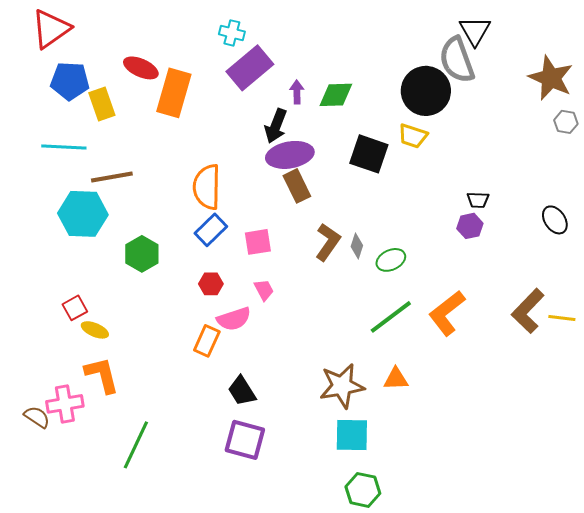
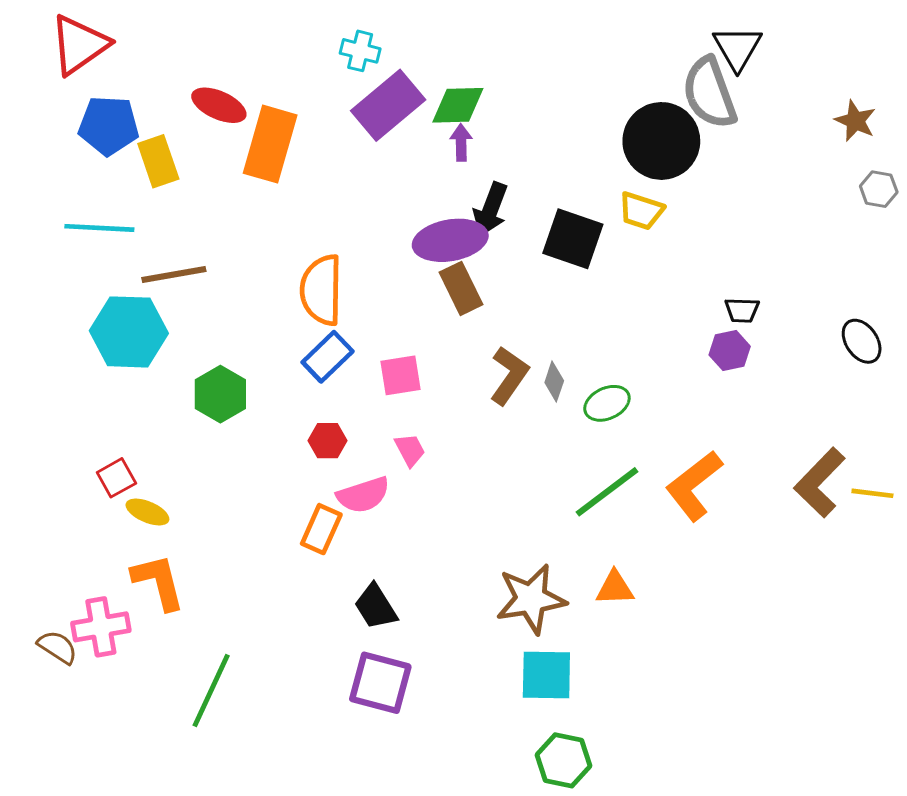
brown star: (551, 78) -> (855, 121), size x0.6
green diamond: (336, 95) -> (458, 105), moved
black arrow: (276, 126) -> (491, 209), moved

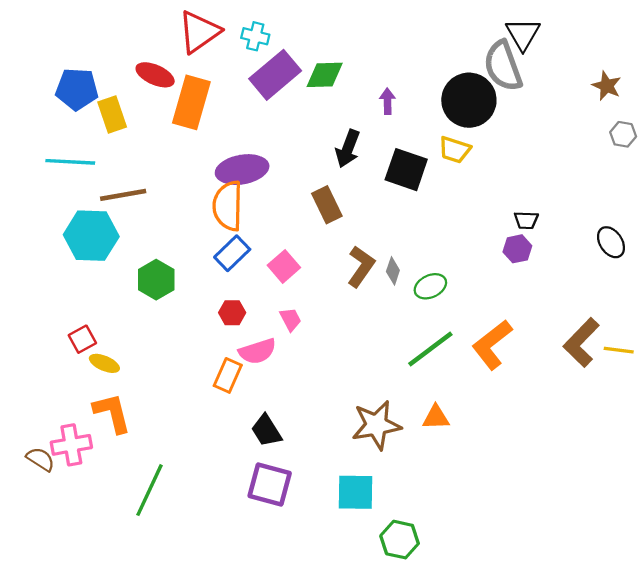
red triangle: (79, 45) -> (199, 32), moved
purple arrow: (461, 143) -> (387, 101), moved
purple ellipse: (450, 240) -> (242, 170), moved
pink square: (401, 375) -> (284, 266), turned -32
cyan square: (546, 675) -> (355, 492), moved

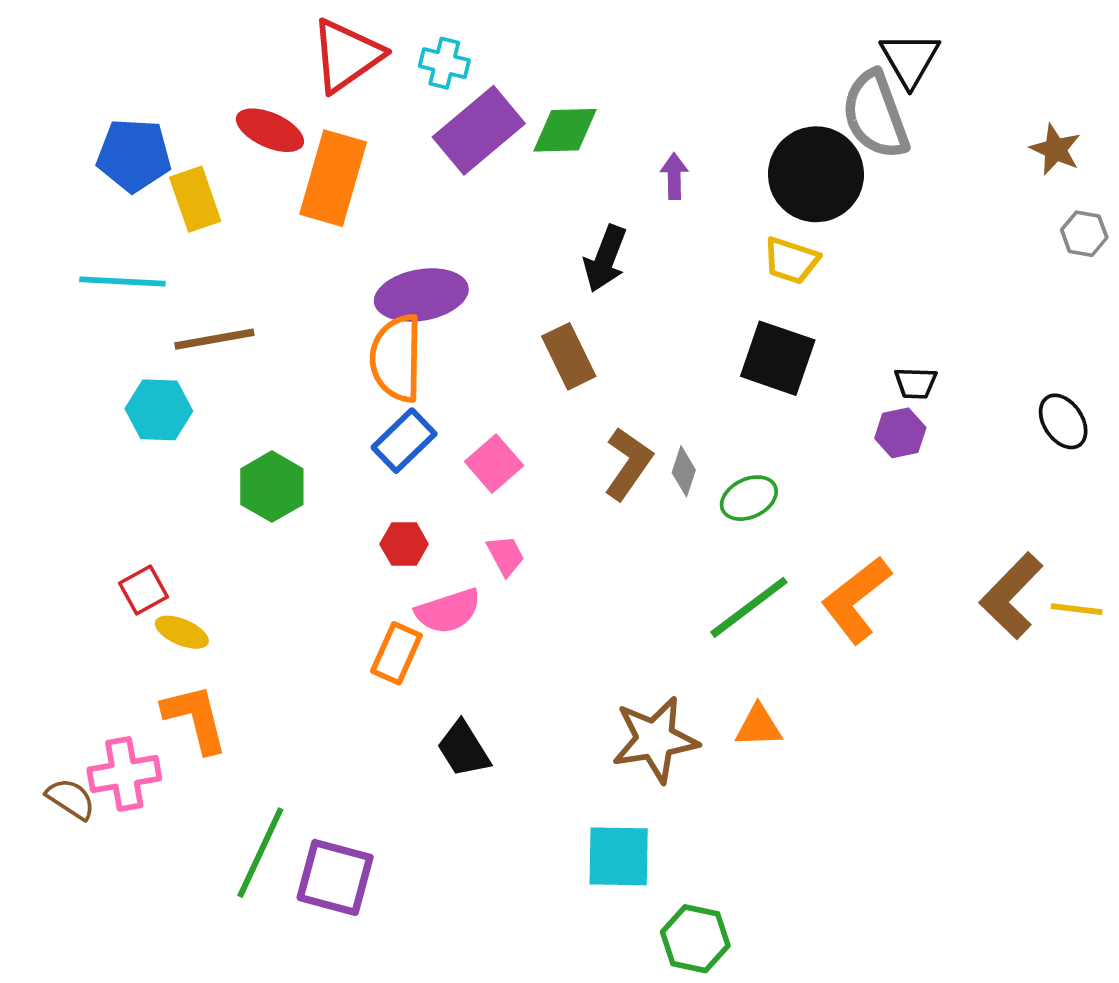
black square: (406, 170) -> (778, 358), moved
cyan hexagon: (91, 236) -> (159, 410), size x0.7
purple square: (270, 485) -> (335, 877), moved

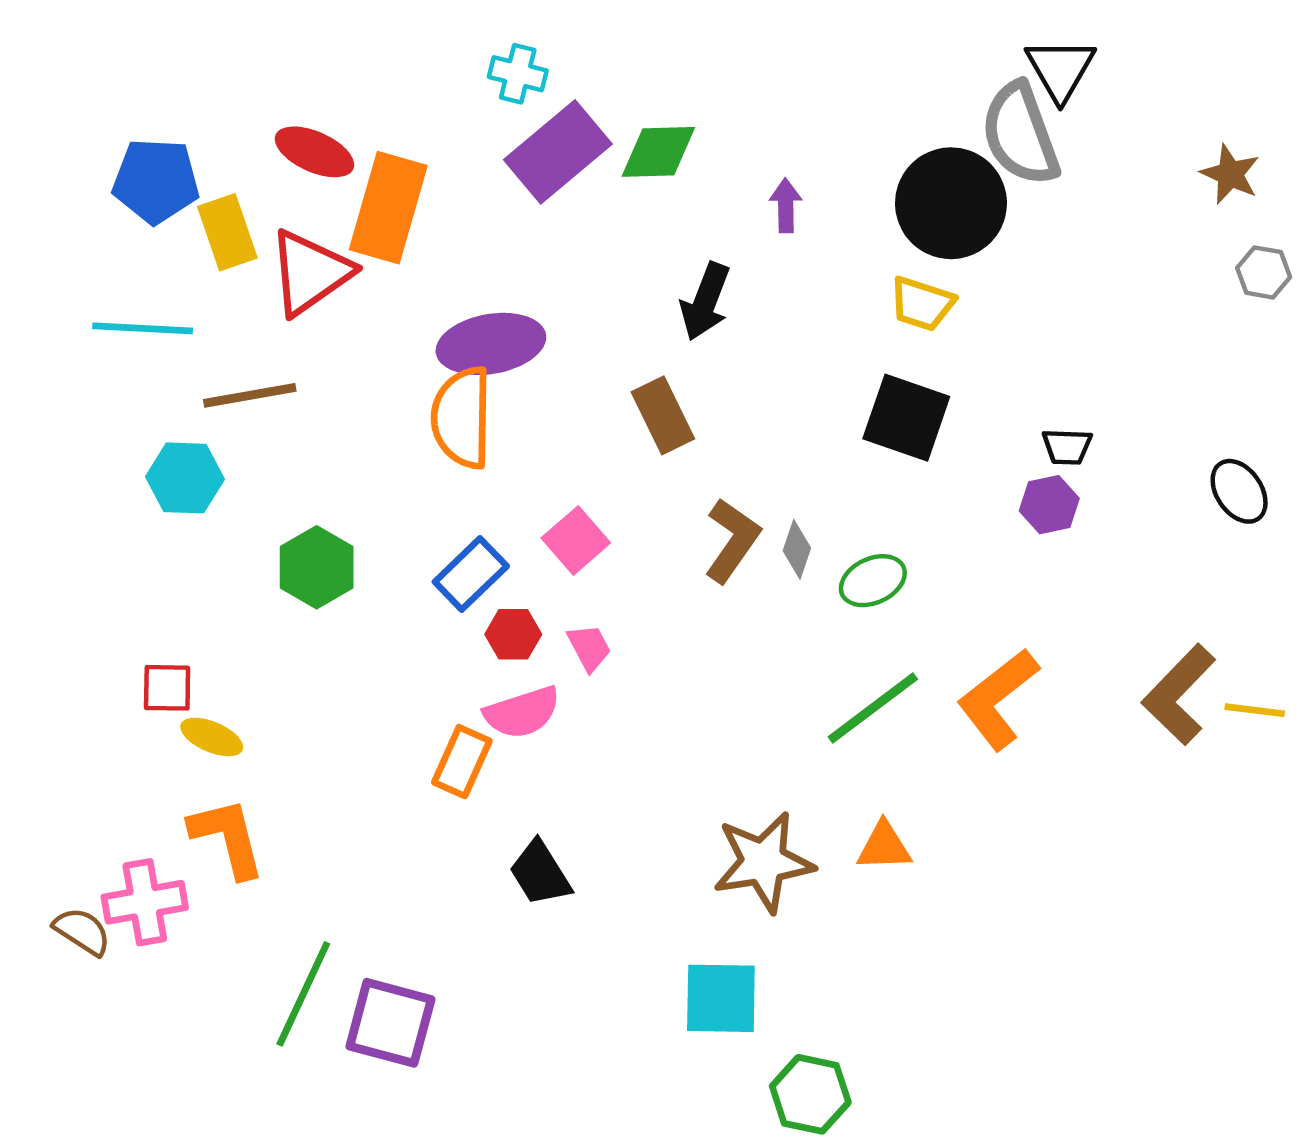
red triangle: (347, 55) -> (310, 272), moved
blue rectangle: (404, 441) -> (471, 574), moved
red hexagon: (404, 544) -> (513, 634), moved
red square: (144, 590) -> (167, 688), turned 30

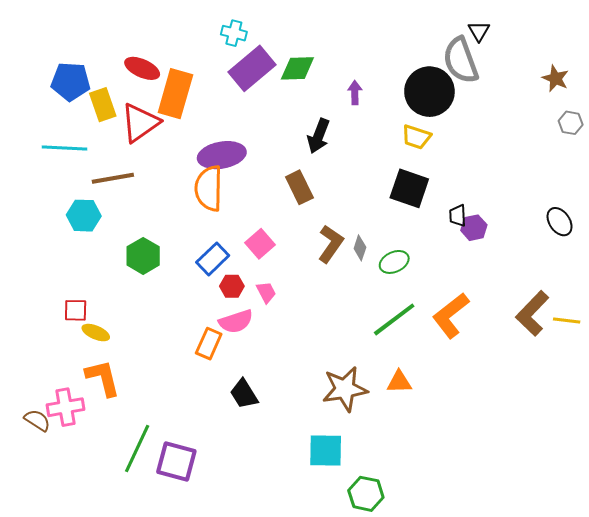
black triangle: (1060, 69) -> (479, 31), size x0.7
black trapezoid: (1067, 447) -> (458, 216), moved, turned 85

